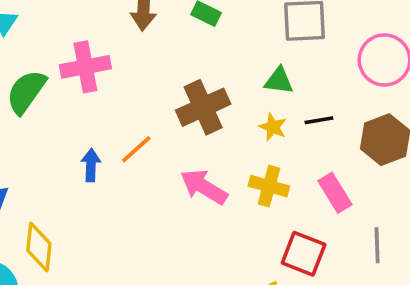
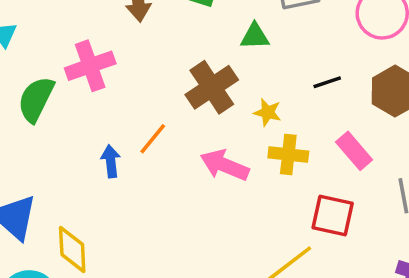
green triangle: (279, 81) -> (255, 36), moved
yellow star: (273, 127) -> (268, 112), moved

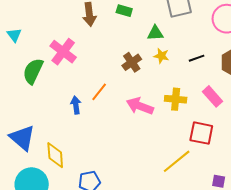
pink cross: (90, 66) -> (63, 52), turned -32
brown cross: (212, 87) -> (132, 62), size x0.7
yellow star: (268, 112) -> (161, 56), moved

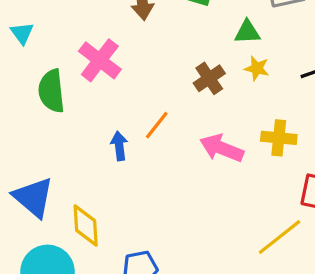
green semicircle: (33, 71) -> (51, 91), turned -32

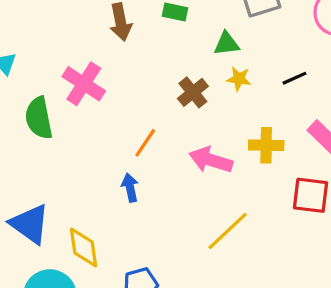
blue arrow: (119, 146) -> (130, 188), moved
yellow line: (280, 237) -> (228, 231), moved

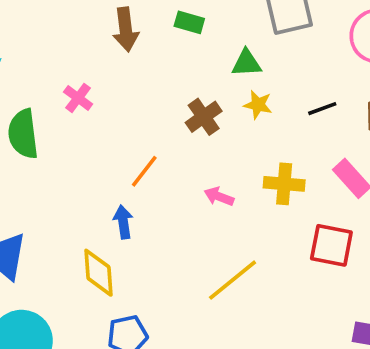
pink cross: (84, 84) -> (78, 98), size x0.6
pink arrow: (211, 160) -> (219, 197), size x0.6
yellow diamond: (84, 247) -> (98, 273), moved

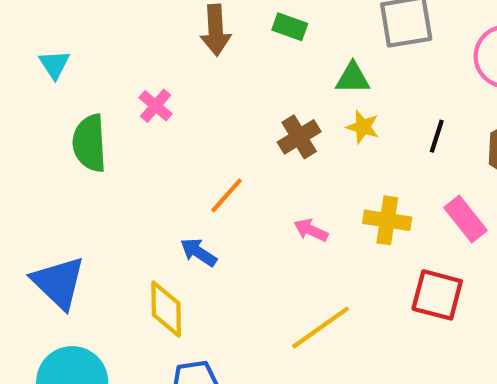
black line: (322, 109) -> (437, 136), turned -56
blue arrow: (123, 222) -> (198, 252), turned -52

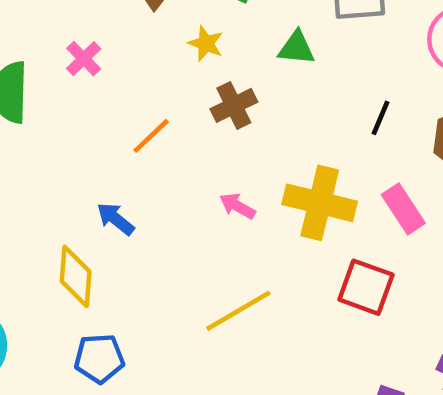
yellow star: (363, 127) -> (206, 43), moved
orange line: (227, 195) -> (151, 136), moved
yellow cross: (387, 220) -> (320, 203), size x1.4

